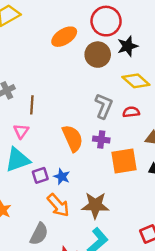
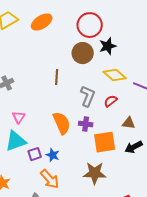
orange ellipse: (64, 37) -> (42, 22), moved
brown line: (32, 105) -> (57, 77), moved
red semicircle: (131, 112) -> (111, 101), turned -32
brown star: (95, 205) -> (95, 173), moved

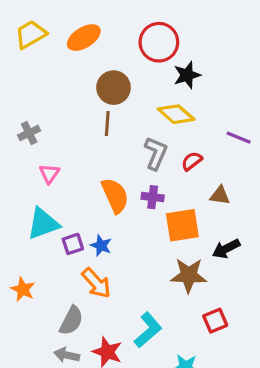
brown circle: (83, 53) -> (114, 88), moved
yellow diamond: (115, 75) -> (176, 114), moved
pink triangle: (19, 117) -> (49, 174), moved
black arrow: (134, 147) -> (226, 249), moved
brown star: (95, 173) -> (189, 275), moved

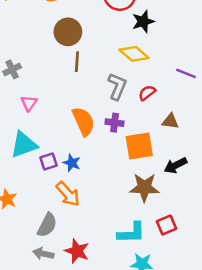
brown circle: (114, 88) -> (68, 32), moved
cyan L-shape: (148, 330) -> (131, 233), moved, turned 40

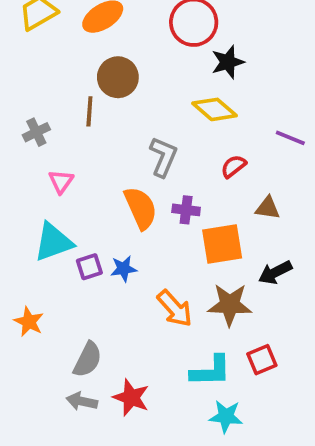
brown line: (77, 62) -> (89, 111), moved
gray L-shape: (117, 86) -> (163, 157), moved
blue star: (72, 163) -> (124, 269), turned -30
orange arrow: (68, 194) -> (175, 308), moved

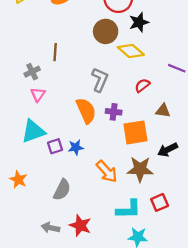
brown circle: (118, 77) -> (106, 31), moved
gray cross: (36, 132) -> (32, 72), moved
gray semicircle: (88, 360) -> (62, 190), moved

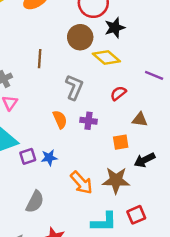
brown line: (55, 52) -> (40, 59), moved
orange semicircle: (86, 111) -> (60, 119), size x0.7
orange square: (135, 132) -> (121, 142), moved, size x0.6

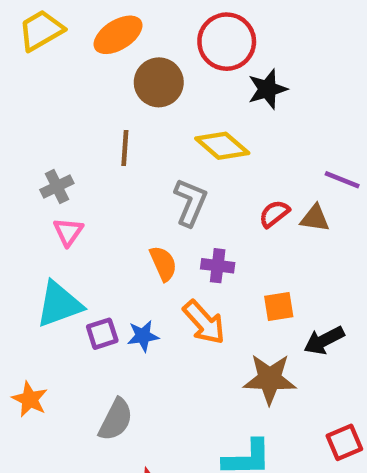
brown circle: (80, 37) -> (159, 82), moved
yellow diamond: (106, 57) -> (222, 146), moved
brown triangle: (140, 119) -> (315, 218), moved
orange arrow: (81, 183) -> (204, 322), moved
red square: (136, 215) -> (344, 442), moved

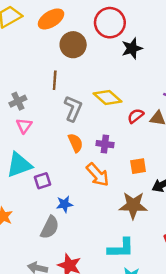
yellow diamond: (222, 146) -> (107, 97), moved
gray L-shape: (190, 202) -> (73, 108), moved
blue star: (143, 336) -> (64, 204), moved

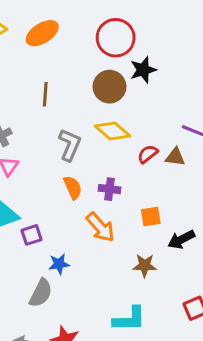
brown circle: (73, 45) -> (109, 87), moved
brown line: (55, 80) -> (45, 94), moved
brown star: (133, 205) -> (145, 266), size x0.7

